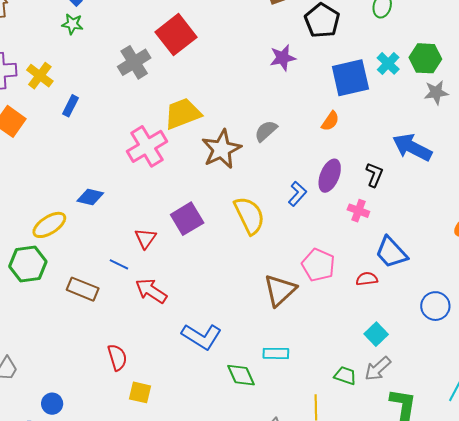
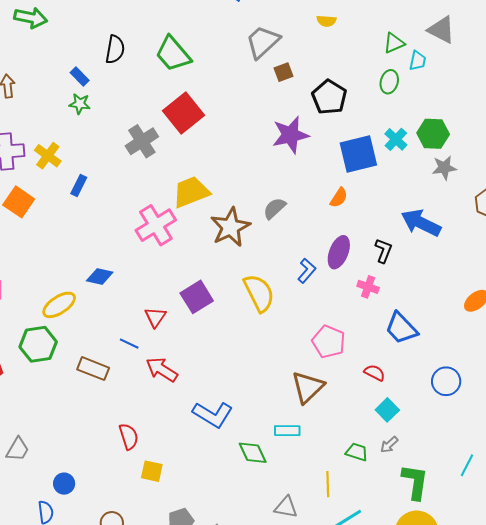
purple star: (283, 58) -> (290, 135), size x1.4
red semicircle: (367, 279) -> (375, 373), moved, turned 35
brown triangle: (280, 290) -> (308, 387), moved
gray arrow: (378, 369) -> (389, 445), size x0.7

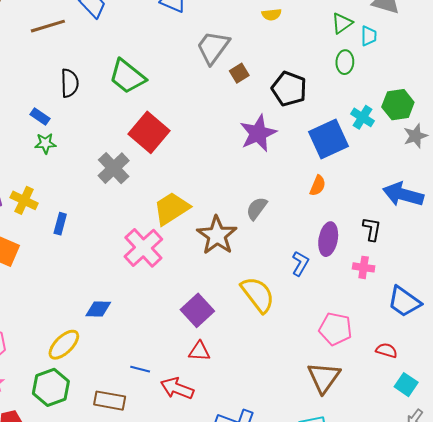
red triangle: (155, 317) -> (199, 351), moved, turned -50

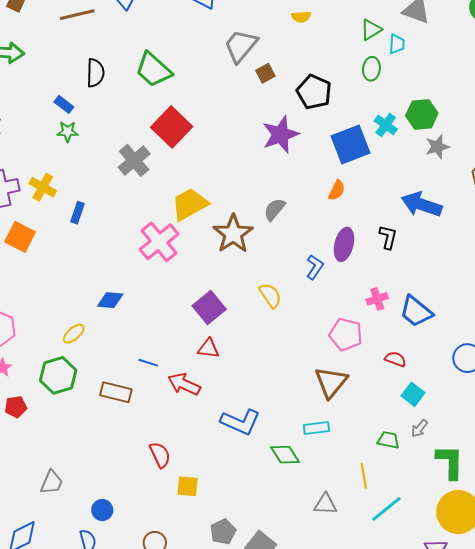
pink cross: (364, 267) -> (377, 299), moved, turned -30
yellow semicircle: (258, 294) -> (270, 295), size x0.7
yellow ellipse: (64, 345) -> (74, 334), size x0.7

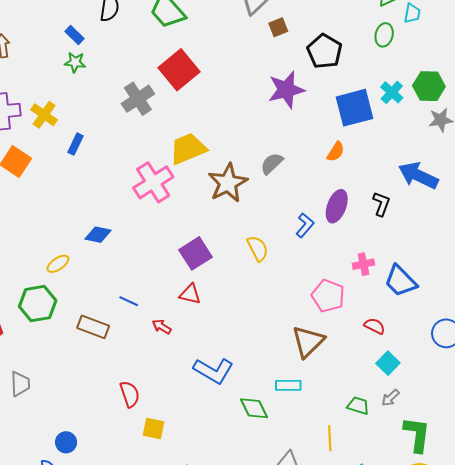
red arrow: (184, 384) -> (162, 327), size x0.6
gray trapezoid: (52, 482) -> (20, 384), moved, turned -32

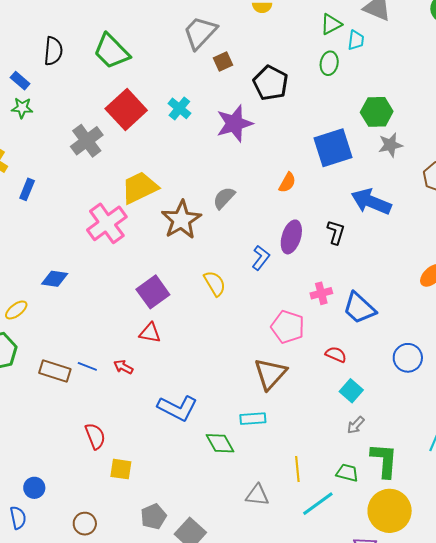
cyan cross: (392, 92) -> (179, 108), moved
blue square: (355, 108) -> (333, 148), moved
blue line: (129, 301) -> (87, 366), moved
green trapezoid: (358, 406) -> (347, 473), moved

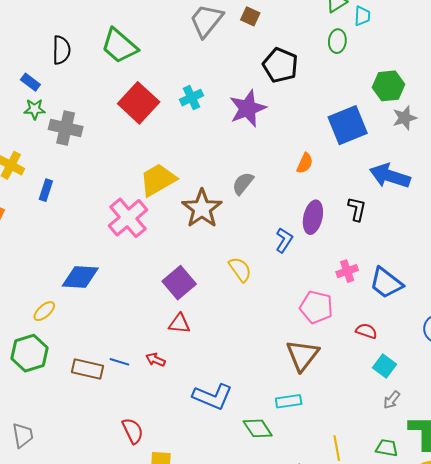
brown square: (223, 61) -> (250, 16), moved, turned -36
cyan cross: (179, 108) -> (192, 98), turned 30
gray cross: (87, 141) -> (66, 128), moved, turned -36
blue diamond: (55, 279) -> (80, 277), size x1.4

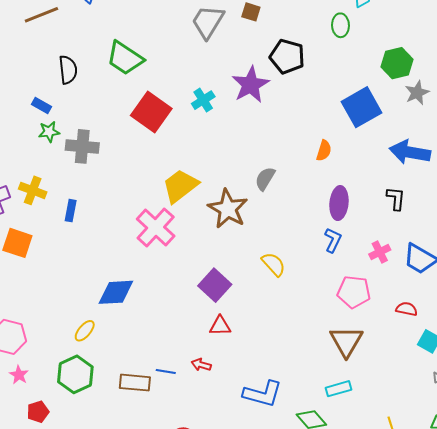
purple star: (248, 108) -> (251, 85), moved
black L-shape: (357, 209) -> (396, 198), moved
blue L-shape: (284, 240) -> (333, 240), moved

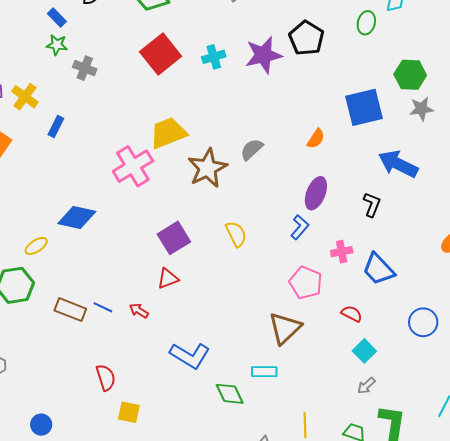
gray cross: (82, 146) -> (85, 68), size x0.7
red triangle: (220, 326) -> (168, 279), turned -35

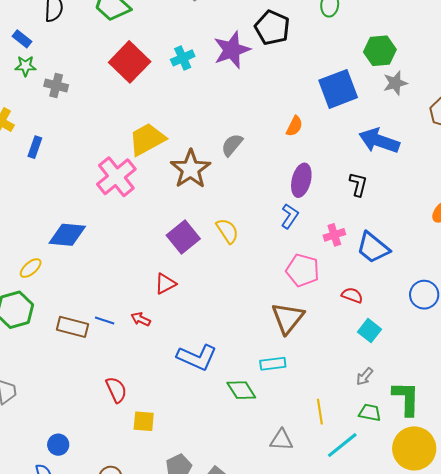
purple square: (174, 238) -> (183, 237), moved
gray arrow: (366, 386) -> (365, 376), moved

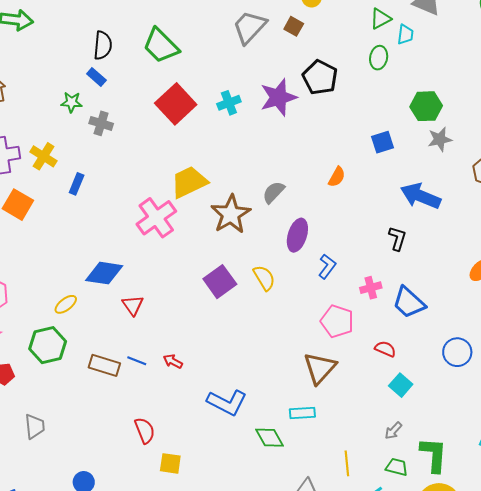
blue rectangle: (22, 39) -> (96, 77), moved
blue square: (338, 89) -> (382, 142), size x0.6
purple ellipse: (301, 180) -> (297, 235), moved
red triangle: (165, 284) -> (133, 305), moved, turned -40

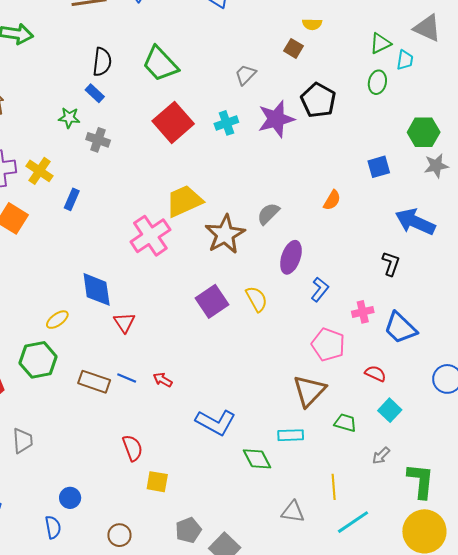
gray trapezoid: (250, 27) -> (245, 75), moved, size x0.6
blue diamond: (104, 273) -> (97, 289), turned 72
green trapezoid: (397, 467) -> (345, 423), moved

